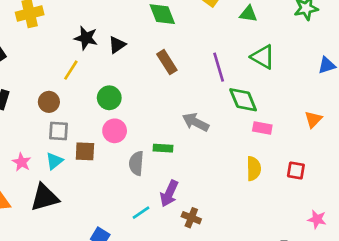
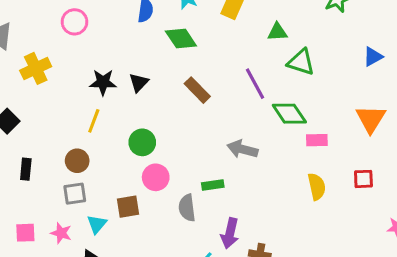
green triangle: (248, 14) -> (277, 32), moved
orange triangle: (313, 119) -> (371, 119), size x1.5
gray square: (59, 131) -> (75, 194), moved

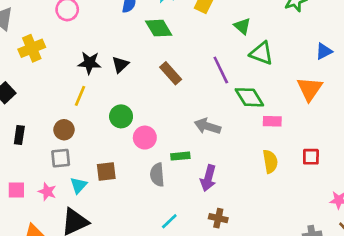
green triangle: (277, 32) -> (242, 26), turned 42
orange triangle: (371, 119) -> (310, 89), moved
pink circle: (156, 177) -> (145, 138), moved
purple arrow: (230, 233) -> (208, 178), moved

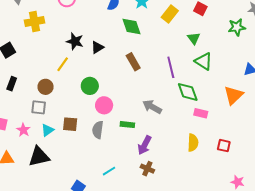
gray semicircle: (157, 175) -> (98, 130), moved
brown cross: (218, 218) -> (147, 169), moved

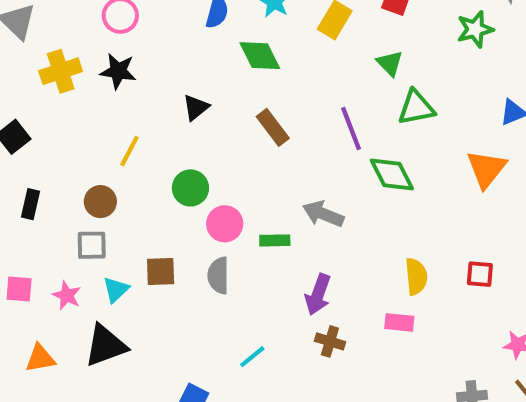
black star: (75, 41) -> (118, 71), moved
green triangle: (204, 61) -> (416, 108), turned -36
pink rectangle: (201, 113) -> (399, 322), moved
green rectangle: (127, 125) -> (275, 240), moved

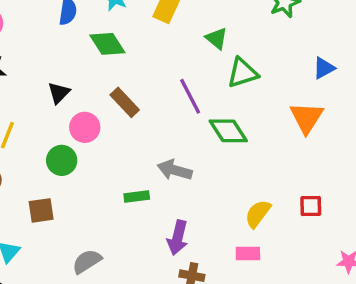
pink circle: (225, 224) -> (85, 127), moved
brown square: (161, 271) -> (41, 210), moved
gray semicircle: (218, 276) -> (87, 261), moved, turned 64
yellow semicircle: (416, 276) -> (258, 214), turned -132

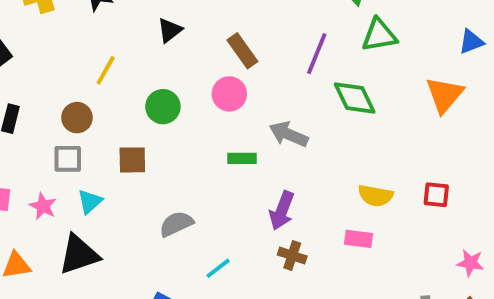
purple line: (190, 96) -> (317, 54), turned 42
pink circle: (85, 127) -> (229, 94), moved
yellow semicircle: (258, 214) -> (376, 196), turned -124

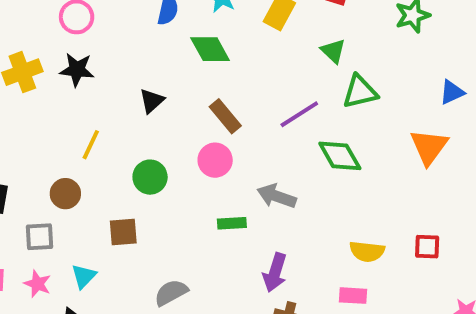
purple line: (317, 54) -> (299, 114), turned 39
gray square: (68, 159) -> (40, 237), moved

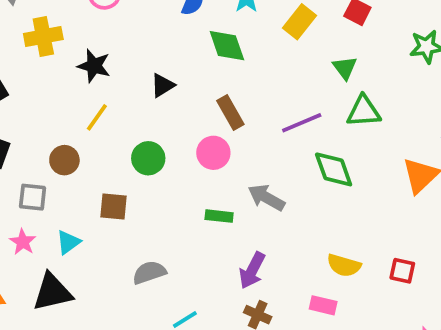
black star: (77, 70) -> (94, 66), moved

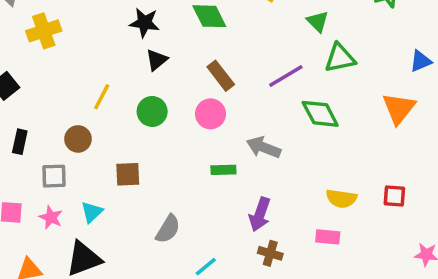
black star: (94, 66) -> (144, 23), moved
green circle: (148, 158) -> (152, 111), moved
gray semicircle: (149, 272) -> (168, 229), turned 148

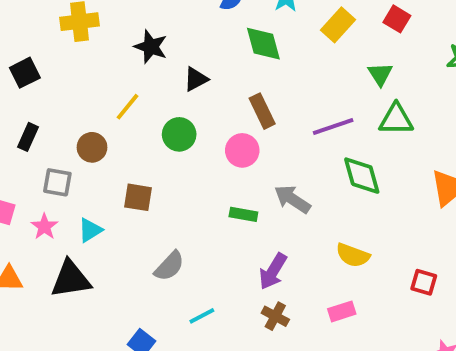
black star: (144, 23) -> (151, 47), moved
yellow semicircle: (341, 199) -> (353, 255), moved
pink rectangle: (328, 237) -> (342, 311), turned -35

